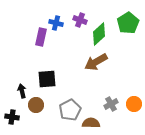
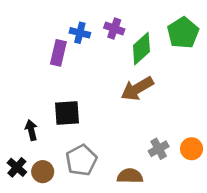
brown circle: (36, 105) -> (43, 172), moved
gray pentagon: (70, 110) -> (81, 160), moved
black cross: (12, 117) -> (17, 167), turned 32

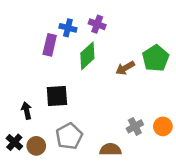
green pentagon: (183, 33) -> (156, 58), moved
green diamond: (141, 49) -> (87, 56), moved
brown arrow: (137, 89) -> (125, 68), moved, size x0.7

